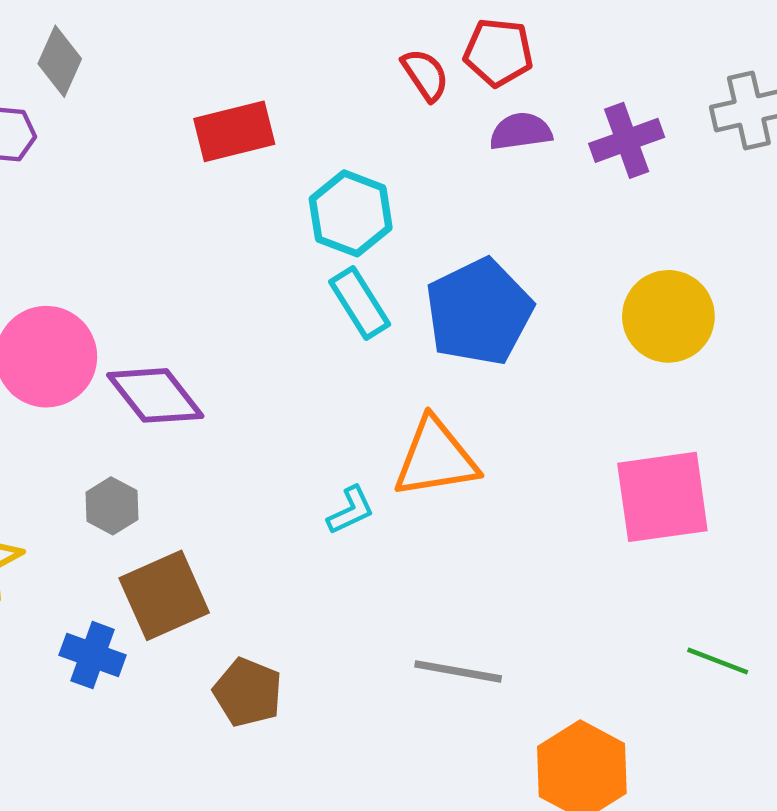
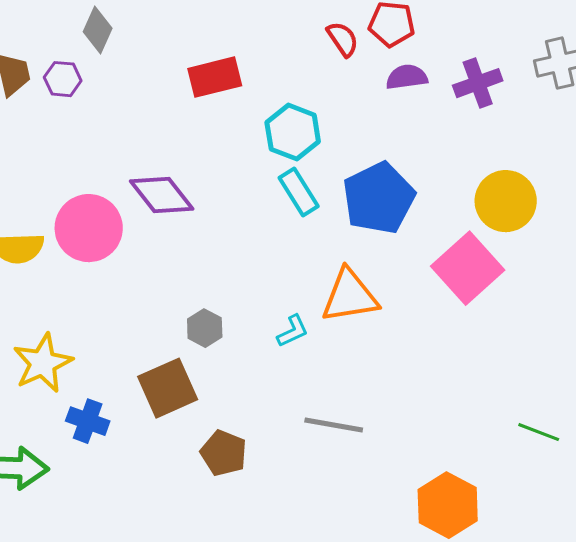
purple diamond: (155, 395) -> (162, 195), moved
pink square: (662, 497) -> (468, 268), moved, turned -34
gray hexagon: (112, 506) -> (205, 328), moved
blue cross: (93, 655) -> (88, 421), moved
gray line: (458, 671) -> (334, 425), moved

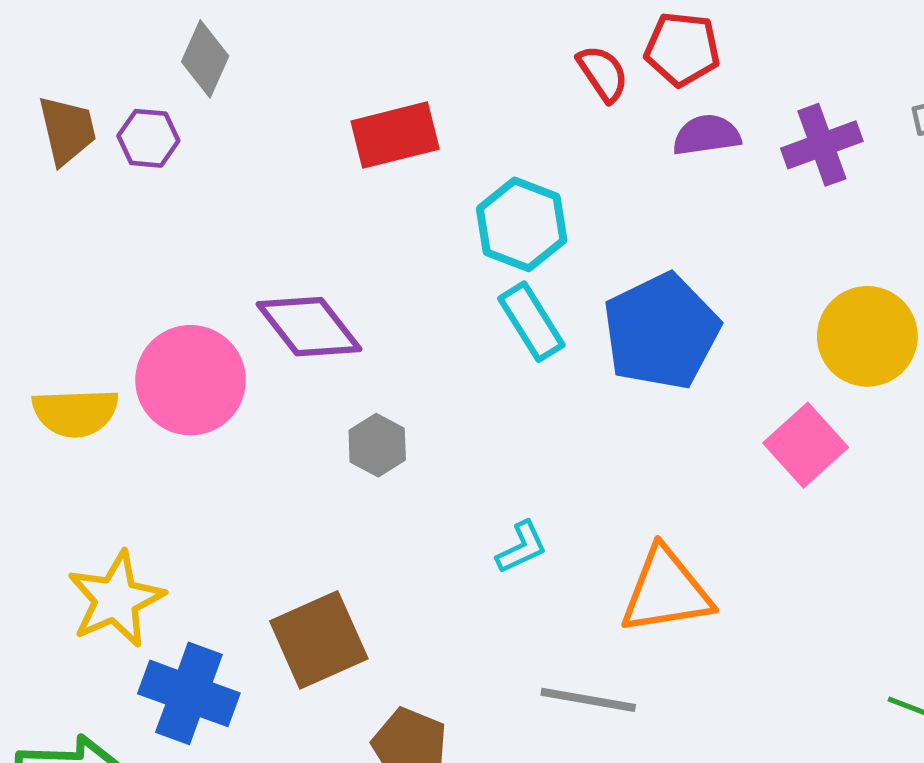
pink square: (468, 268) -> (806, 445), size x0.7
orange triangle: (350, 296) -> (666, 591), moved
gray hexagon: (205, 328) -> (377, 445), moved
blue cross: (88, 421) -> (189, 693), size x1.4

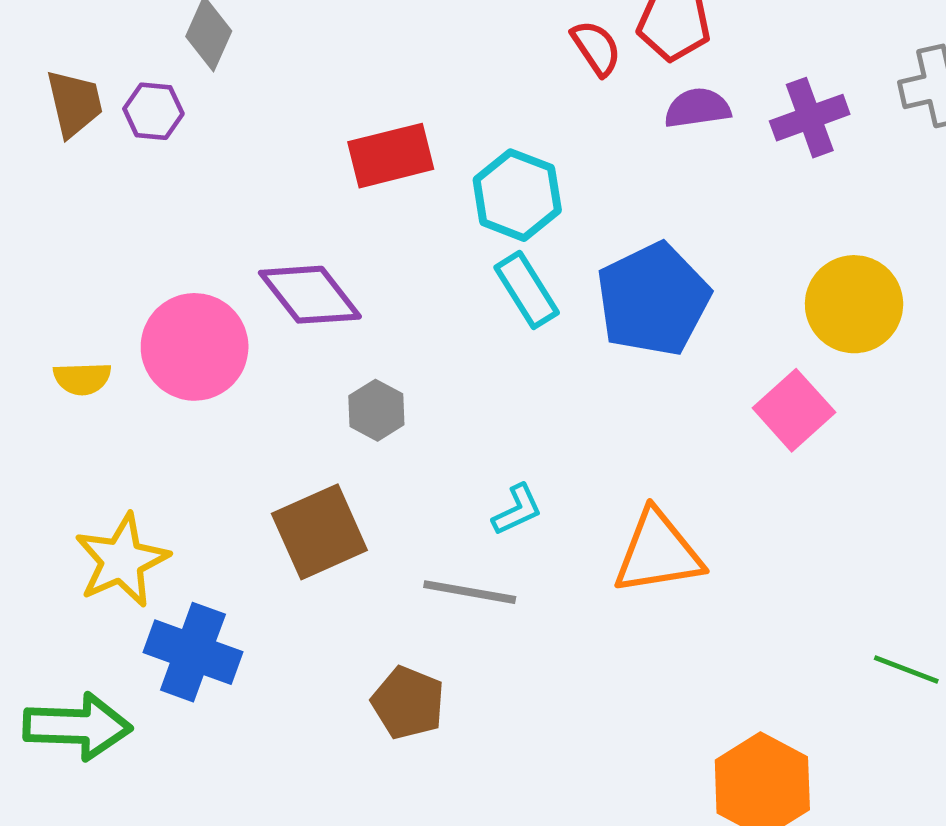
red rectangle: (395, 135) -> (391, 156), moved
yellow semicircle: (75, 413) -> (82, 379), size x0.7
brown square: (319, 640) -> (319, 532), moved
gray line: (588, 700) -> (470, 592), moved

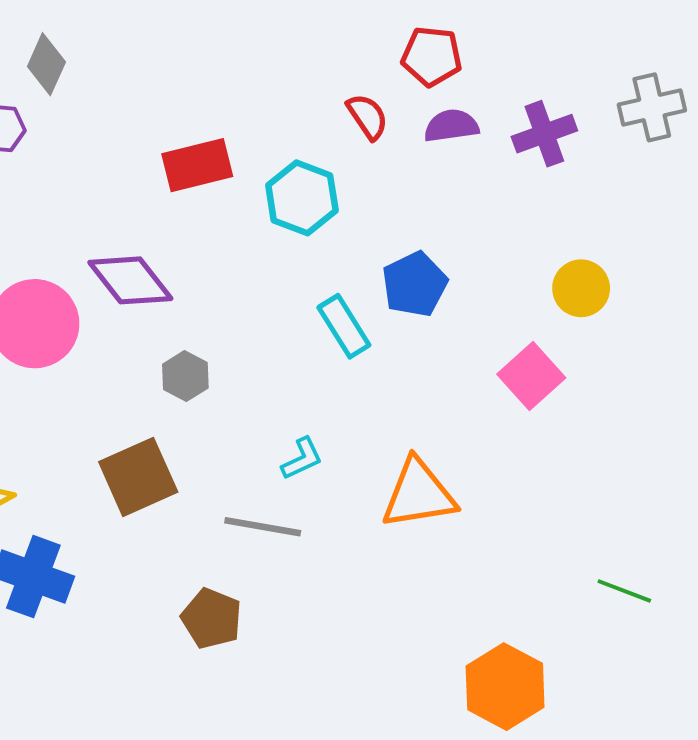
red semicircle: (596, 48) -> (368, 117), moved
cyan rectangle: (527, 290) -> (344, 326), moved
blue pentagon: (653, 299) -> (415, 284), size x0.7
yellow circle: (854, 304) -> (581, 288), size x0.7

